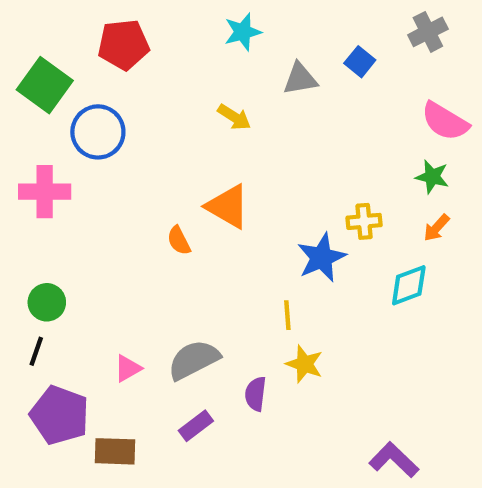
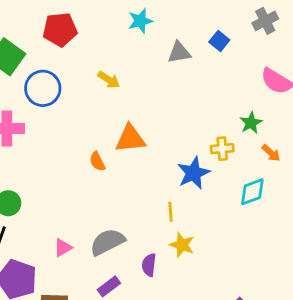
yellow arrow: (234, 117) -> (109, 80), moved
green star: (432, 177) -> (251, 123), moved, turned 30
orange triangle: (228, 206) -> (130, 139), turned -36
orange arrow: (436, 228) -> (271, 153), turned -90

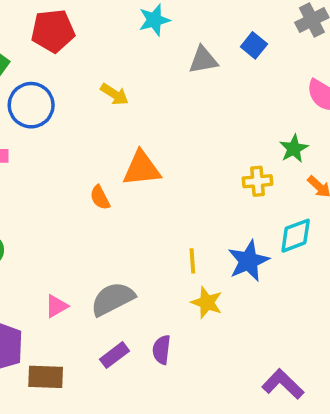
blue star: (193, 173) -> (248, 261), moved
purple semicircle: (149, 265) -> (162, 350), moved

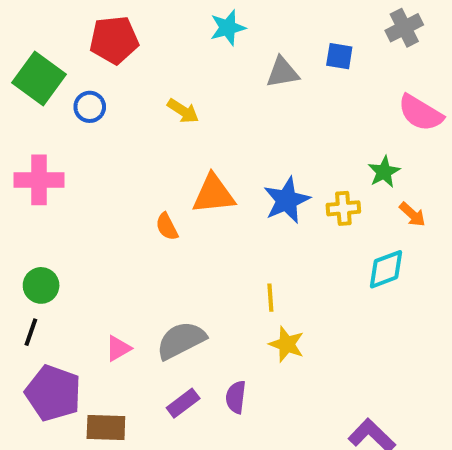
blue square: (254, 45) -> (339, 56), turned -30
blue circle: (31, 105) -> (90, 107), moved, size x0.6
blue star: (248, 261) -> (287, 200), moved

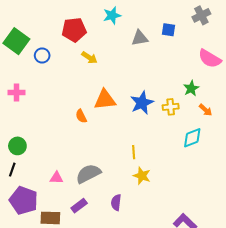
red pentagon: (114, 40) -> (74, 30), moved
pink cross: (39, 180) -> (16, 93), size x0.7
pink triangle: (118, 348) -> (57, 178), turned 32
purple rectangle: (183, 403) -> (79, 206), moved

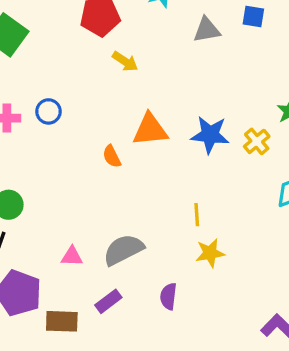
blue circle: (42, 56) -> (48, 111), moved
blue star: (142, 103) -> (210, 135), turned 30
yellow cross: (171, 107) -> (257, 141), turned -35
yellow star: (142, 176) -> (210, 253), turned -30

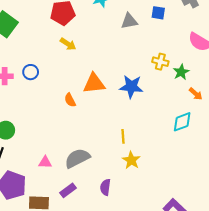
yellow arrow: (125, 61) -> (68, 44), moved
yellow cross: (257, 141) -> (160, 62), moved, turned -35
yellow star: (210, 253) -> (131, 160), turned -30

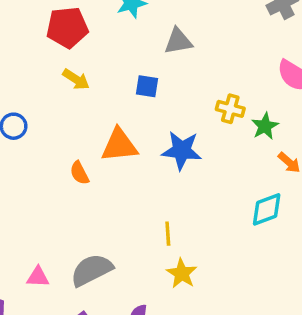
blue square: (158, 13) -> (147, 86), moved

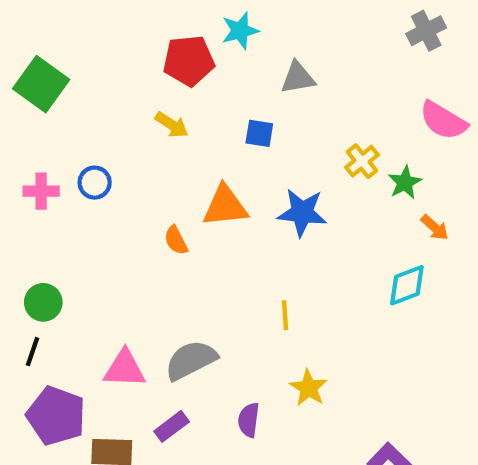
red pentagon: (67, 27) -> (189, 61), moved
yellow cross: (230, 109) -> (362, 161), turned 36
yellow star: (182, 273) -> (309, 388), moved
pink triangle: (38, 277) -> (125, 369), size x1.5

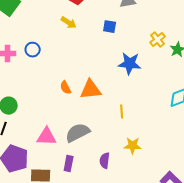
orange triangle: (225, 206) -> (91, 90), moved
orange semicircle: (176, 240) -> (66, 88), moved
yellow star: (309, 388) -> (133, 146), turned -30
purple rectangle: (172, 426) -> (69, 164), turned -42

